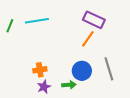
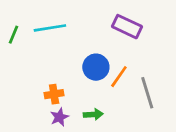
orange line: (88, 39) -> (119, 77), moved
blue circle: (82, 71) -> (96, 67), moved

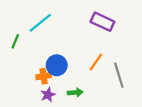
cyan line: (50, 28) -> (40, 23), turned -30
green line: (13, 35) -> (15, 41), moved
blue circle: (96, 67) -> (57, 65), moved

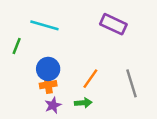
cyan line: (40, 23) -> (44, 25), turned 55
orange line: (96, 62) -> (90, 79), moved
blue circle: (57, 65) -> (48, 69), moved

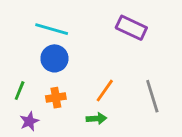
green line: (17, 46) -> (20, 91), moved
blue circle: (48, 69) -> (54, 58), moved
purple star: (53, 105) -> (29, 121), moved

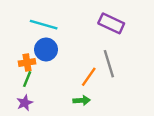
green line: (20, 91) -> (27, 79), moved
gray line: (152, 96) -> (109, 64), moved
orange cross: (56, 98) -> (27, 63), moved

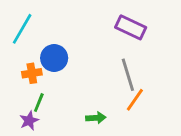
cyan line: (44, 25) -> (22, 29), moved, turned -76
orange line: (89, 77) -> (135, 100), moved
green line: (27, 79) -> (39, 103), moved

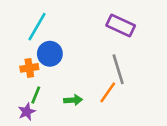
cyan line: (22, 29) -> (37, 27), moved
orange line: (135, 100) -> (108, 92), moved
green arrow: (96, 118) -> (73, 100), moved

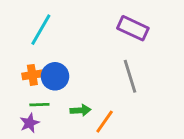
blue circle: (50, 54) -> (55, 76), moved
orange line: (108, 92) -> (105, 122), moved
green line: (36, 95) -> (39, 105), turned 66

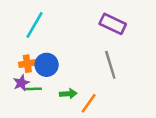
purple star: (30, 123) -> (21, 83), moved

